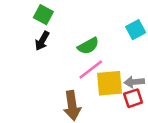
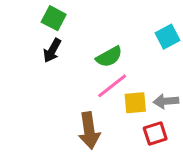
yellow square: (109, 83) -> (135, 103), size x0.7
red square: (133, 98) -> (155, 134), moved

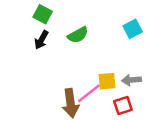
green semicircle: (109, 57) -> (78, 35), moved
pink line: (112, 86) -> (89, 93), moved

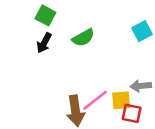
yellow square: (107, 81) -> (121, 100), moved
red square: (123, 106) -> (132, 113), turned 30

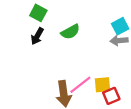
gray arrow: (141, 86) -> (119, 41), moved
red square: (132, 113) -> (111, 96), turned -35

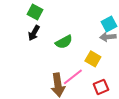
green semicircle: (70, 32) -> (64, 42), moved
yellow square: (102, 85) -> (93, 59), moved, turned 35

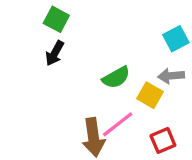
gray arrow: (108, 37) -> (171, 76), moved
green semicircle: (64, 42) -> (116, 77), moved

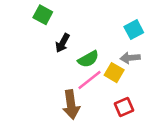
black arrow: (55, 53) -> (62, 43), moved
pink line: (118, 124) -> (90, 80), moved

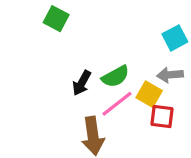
black arrow: (62, 43) -> (82, 83), moved
red square: (124, 107) -> (162, 117), moved, turned 30

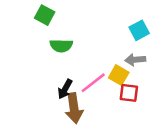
green semicircle: (115, 76) -> (61, 46), moved, turned 30
black arrow: (82, 83) -> (65, 89), moved

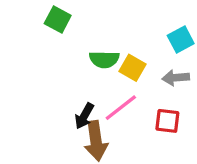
green semicircle: (61, 46) -> (104, 59), moved
yellow square: (119, 75) -> (132, 68), moved

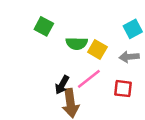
green square: (58, 20) -> (44, 26), moved

